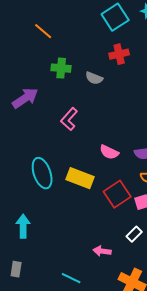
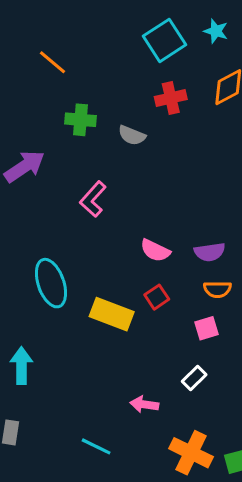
yellow rectangle: (80, 178) -> (112, 314), moved
red square: (117, 194) -> (157, 297), moved, size x0.6

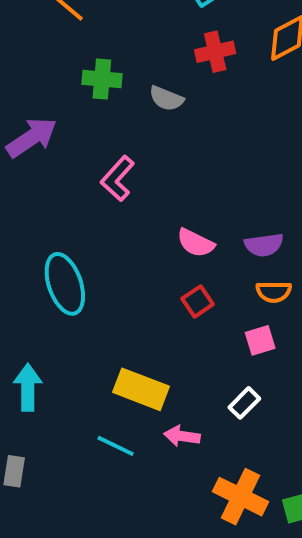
yellow rectangle: (112, 314) -> (141, 389), moved
cyan line: (96, 446) -> (116, 446), moved

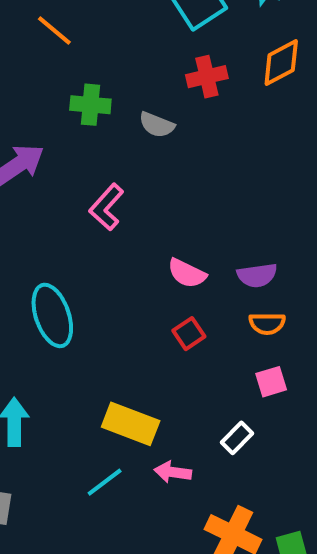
pink square: (260, 340) -> (271, 382), moved
cyan line: (116, 446) -> (105, 482), turned -63

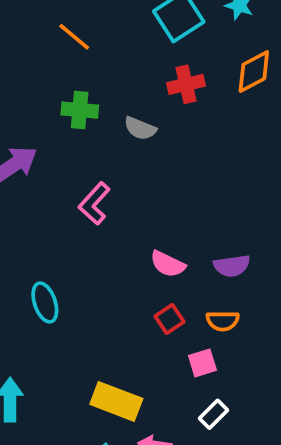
orange line: (54, 30) -> (74, 37), moved
cyan ellipse: (52, 315) -> (45, 302), size x0.7
orange semicircle: (267, 324) -> (223, 321), moved
pink square: (271, 382) -> (202, 363), moved

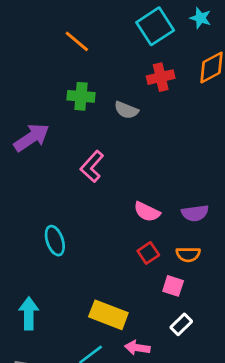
pink square: (202, 363) -> (173, 286), turned 35

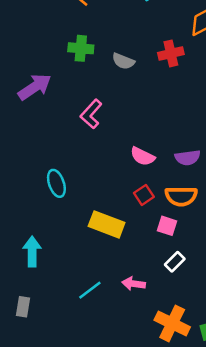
red cross: (161, 77) -> (171, 53), moved
orange semicircle: (188, 254) -> (181, 196), size x1.4
yellow rectangle: (108, 315) -> (107, 224), moved

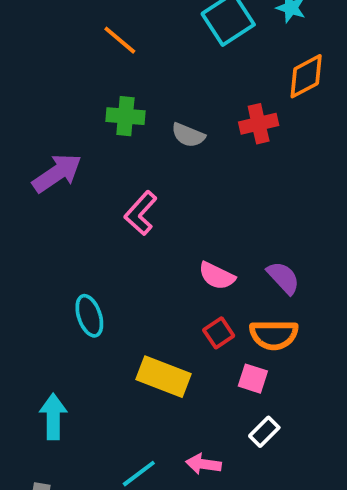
purple semicircle: (188, 158) -> (283, 278), turned -125

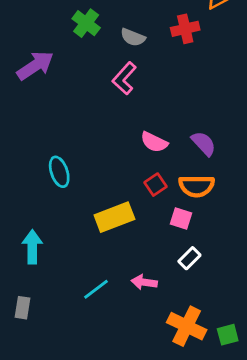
green cross: (125, 116) -> (86, 23), turned 32
pink L-shape: (141, 213) -> (124, 78), moved
yellow rectangle: (164, 377) -> (114, 217), turned -42

